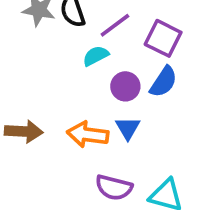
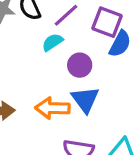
blue semicircle: (163, 82) -> (120, 44), moved
blue triangle: (128, 128) -> (85, 100), size x1.4

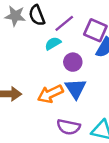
orange arrow: (52, 108) -> (50, 94), turned -30

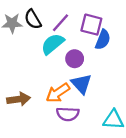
cyan semicircle: (53, 43) -> (53, 44), size x1.5
purple semicircle: (68, 127) -> (68, 114), moved

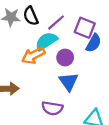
orange arrow: (58, 93) -> (33, 56), moved

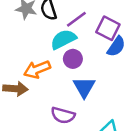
orange arrow: (33, 56) -> (37, 69), moved
purple circle: (65, 58) -> (73, 59), moved

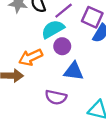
blue triangle: (84, 87) -> (74, 71), turned -50

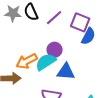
cyan semicircle: (53, 29) -> (46, 62), moved

